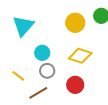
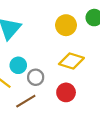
cyan circle: (42, 53) -> (18, 65), moved

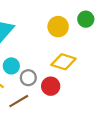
red circle: (66, 92) -> (51, 86), moved

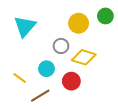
cyan circle: (11, 66) -> (47, 69), moved
gray circle: (28, 78) -> (61, 46), moved

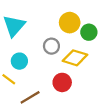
green circle: (105, 16) -> (89, 32), moved
cyan circle: (47, 69) -> (19, 61), moved

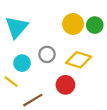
green circle: (89, 32) -> (95, 25), moved
gray circle: (51, 46) -> (47, 54), moved

